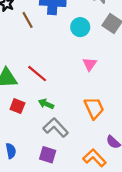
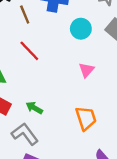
red line: (37, 74) -> (29, 51), moved
gray L-shape: (56, 128) -> (25, 134), moved

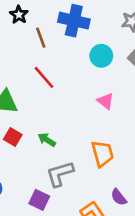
pink triangle: (86, 70) -> (105, 101), turned -35
gray L-shape: (25, 134) -> (60, 174), moved, turned -72

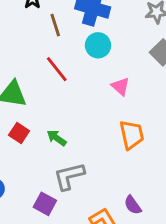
cyan circle: (101, 56) -> (98, 45), moved
pink triangle: (105, 101) -> (120, 86), moved
orange trapezoid: (102, 154) -> (132, 135), moved

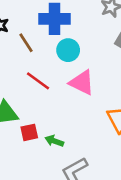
pink triangle: (120, 86) -> (82, 83), moved, size x1.5
red square: (19, 133) -> (29, 132), moved, turned -30

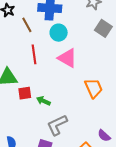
red line: (38, 81) -> (34, 54), turned 42

